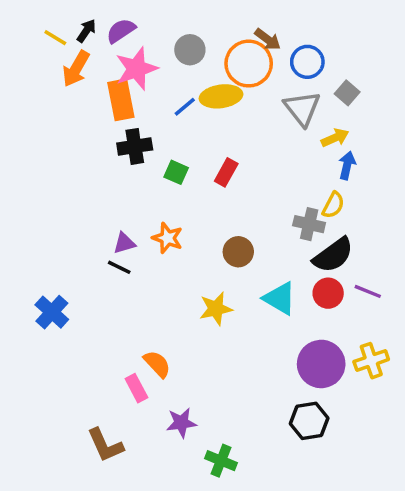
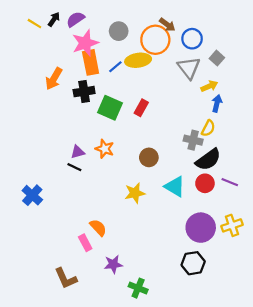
orange arrow: (76, 69) -> (54, 79), moved
orange rectangle: (121, 100) -> (91, 62), moved
green square: (176, 172) -> (110, 108), size x1.6

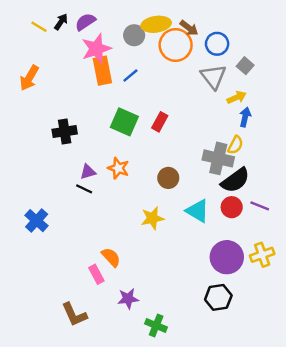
yellow ellipse: (138, 60) -> (156, 24), moved
orange arrow: (54, 79) -> (29, 78), moved
black cross: (84, 92) -> (65, 132), moved
gray cross: (193, 140) -> (218, 158), size x1.4

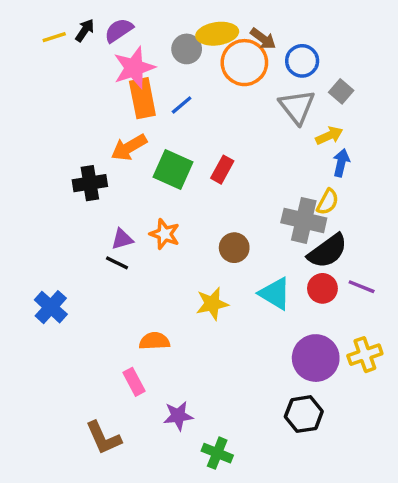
yellow line: (39, 27) -> (54, 37), turned -49
orange arrow: (29, 78) -> (129, 147), moved, turned 30
orange semicircle: (111, 257) -> (154, 341), moved, turned -50

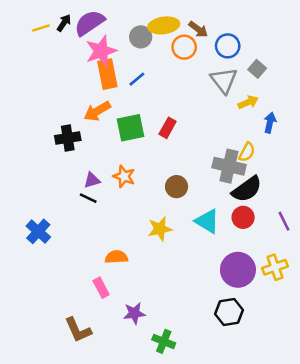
purple semicircle: (119, 30) -> (90, 23), size x1.4
orange circle: (244, 63) -> (184, 47), size x0.7
blue arrow: (341, 163) -> (270, 123), moved
green square: (173, 170) -> (130, 128), turned -36
purple line: (362, 287) -> (284, 221), moved, turned 42

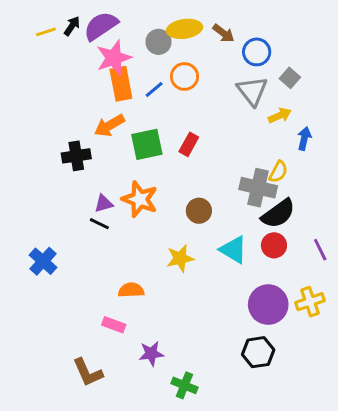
orange circle: (184, 47) -> (184, 76), moved
orange star: (124, 176) -> (140, 199), size x1.4
pink rectangle: (101, 288) -> (114, 325), turned -42

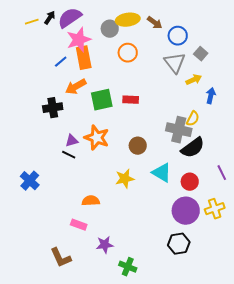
blue line: (154, 89) -> (61, 62), moved
red rectangle: (189, 144) -> (131, 100), turned 63
red circle: (274, 245) -> (190, 182), moved

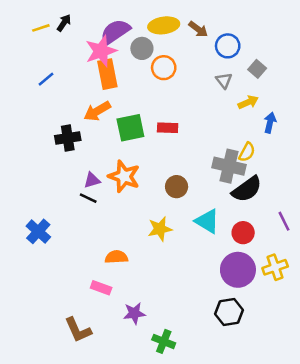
purple semicircle: (70, 18) -> (115, 32), moved
gray circle: (110, 29) -> (142, 48), moved
blue line: (61, 62) -> (46, 79), moved
gray triangle: (175, 63) -> (224, 80), size x0.6

